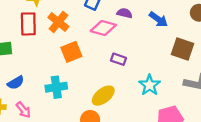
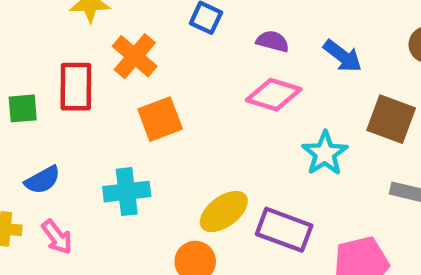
red rectangle: (28, 24) -> (76, 87), moved
pink diamond: (103, 28) -> (274, 95), moved
purple rectangle: (118, 59) -> (284, 230), moved, size x1.6
cyan star: (150, 85) -> (325, 153), moved

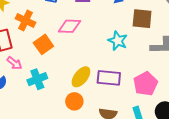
pink diamond: (274, 95) -> (69, 26), moved
pink arrow: (57, 237) -> (14, 63), moved

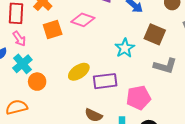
purple rectangle: (109, 78) -> (105, 81), turned -30
cyan cross: (37, 79) -> (22, 64), moved, turned -36
orange circle: (74, 101) -> (37, 82), moved

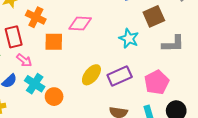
orange square: (53, 29) -> (54, 42), turned 36
brown square: (155, 34) -> (154, 16), turned -30

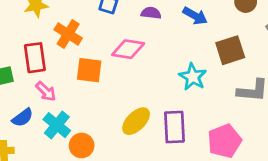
purple rectangle: (120, 76) -> (174, 127), turned -75

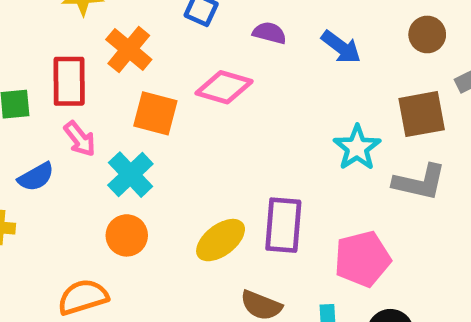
brown square: (230, 50) -> (422, 114), moved
cyan star: (193, 77) -> (357, 148), moved
yellow ellipse: (136, 121) -> (221, 240), moved
cyan cross: (57, 125) -> (130, 175), moved

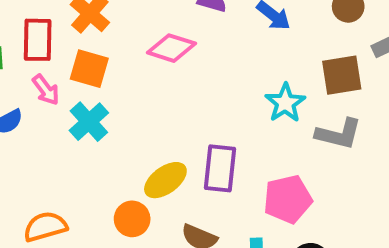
orange square: (155, 113) -> (89, 69), moved
orange circle: (127, 235) -> (132, 219), moved

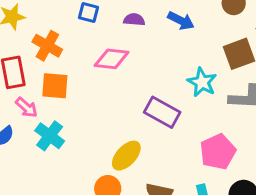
cyan cross: (89, 122) -> (50, 136), moved
purple rectangle: (220, 168) -> (162, 112), moved, turned -56

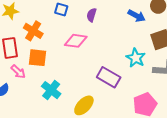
purple semicircle: (134, 20) -> (92, 15), turned -80
blue arrow: (181, 21) -> (137, 16), moved
cyan cross: (50, 136) -> (51, 90), moved

